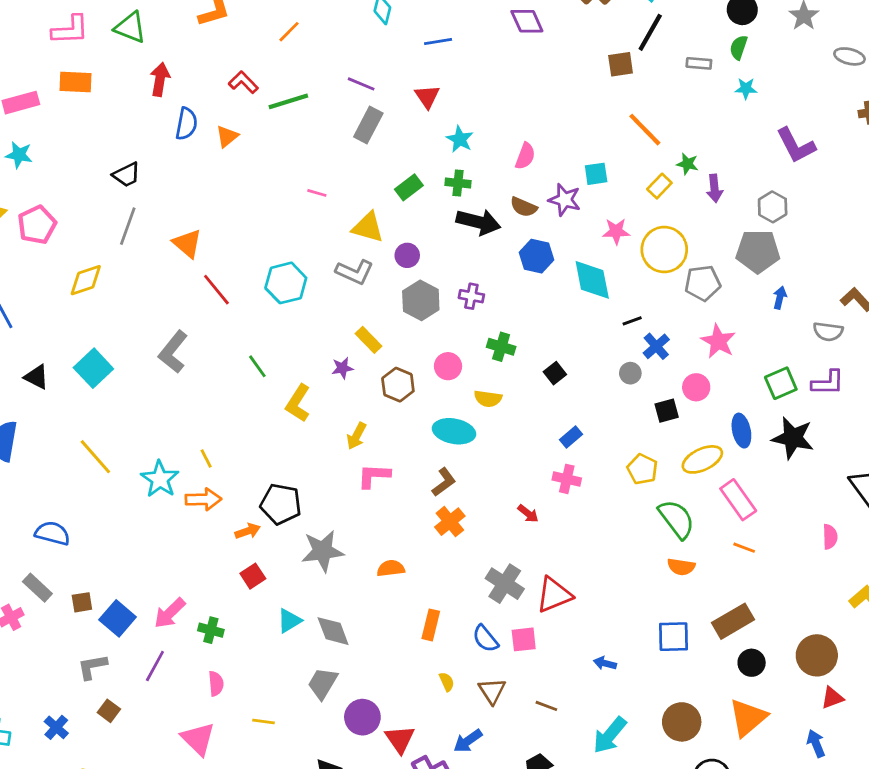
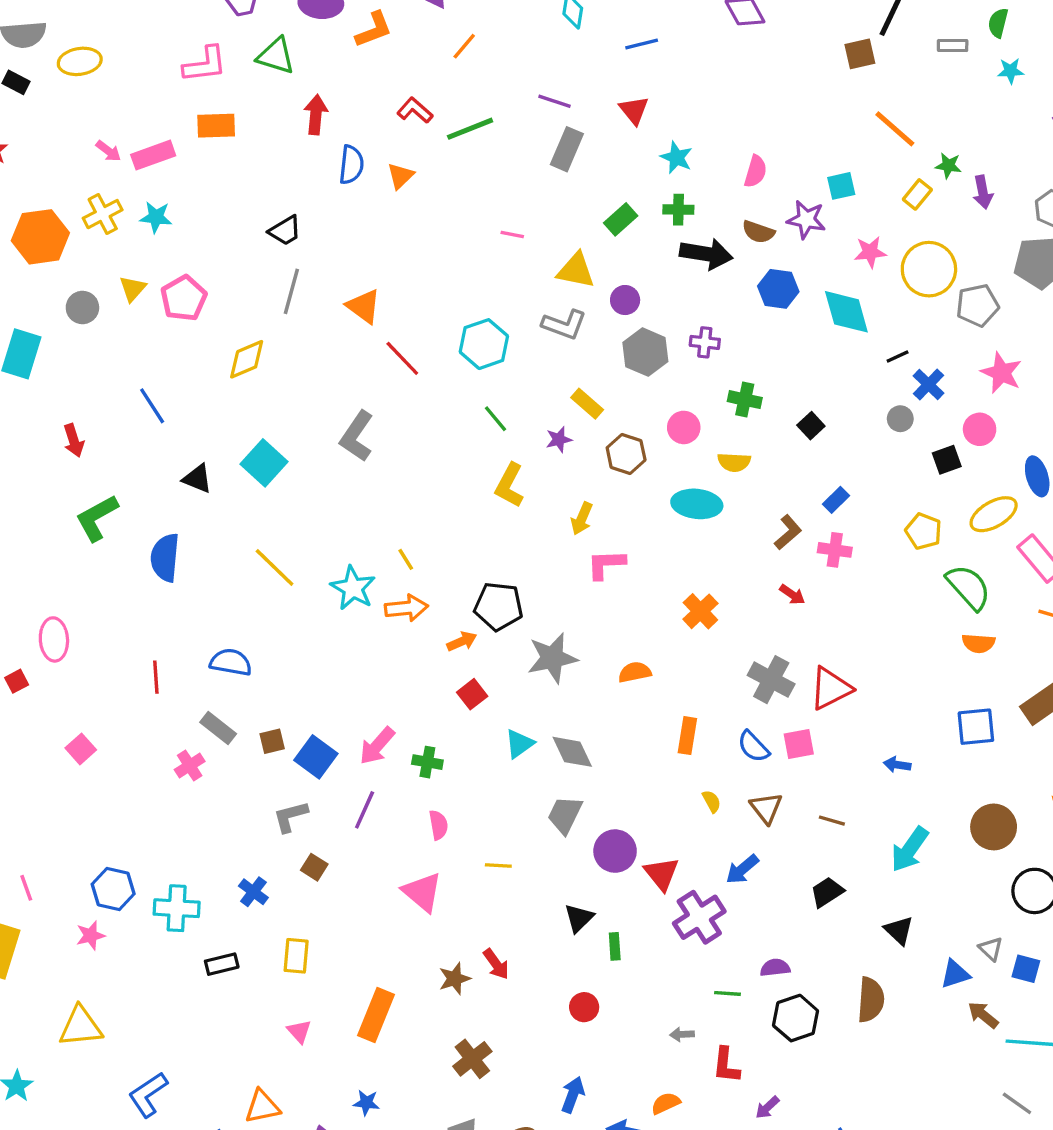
green line: (257, 366) -> (495, 419), moved
brown L-shape: (444, 482) -> (788, 532), moved

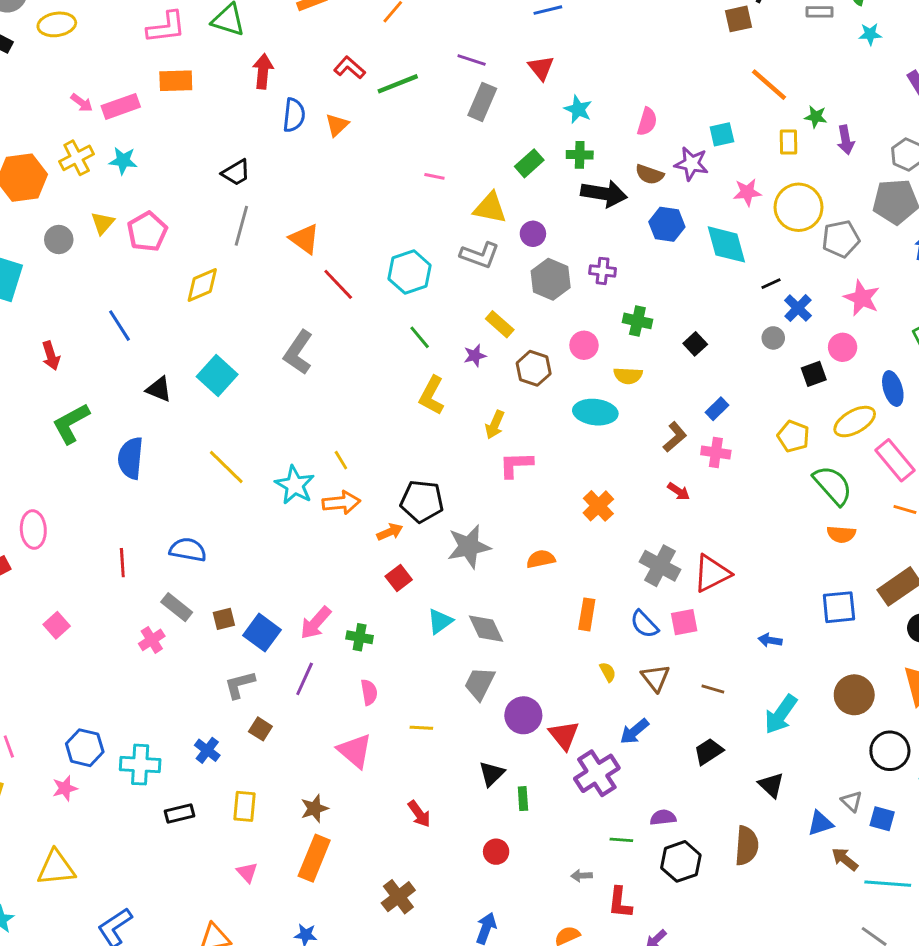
yellow rectangle: (917, 194) -> (788, 142), turned -40
brown star: (455, 979) -> (314, 808), moved

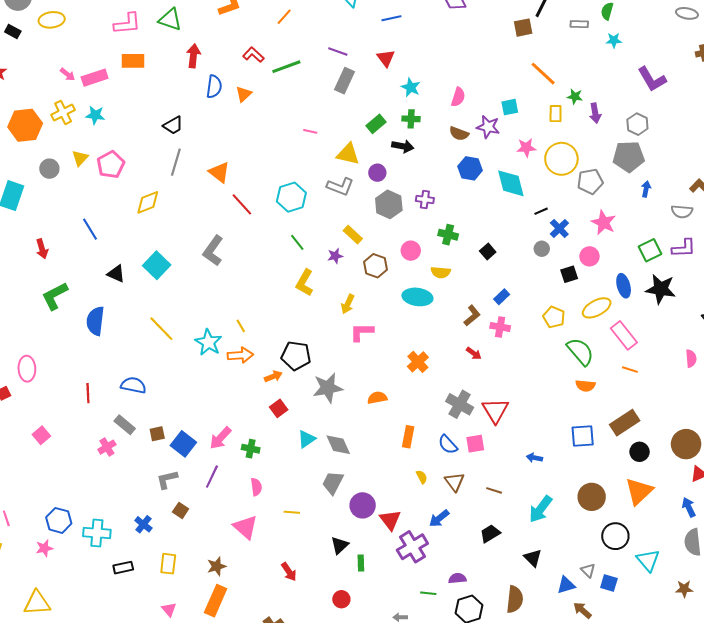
black arrow: (604, 194) -> (403, 146), moved, size x0.7
red triangle: (712, 573) -> (495, 411), turned -36

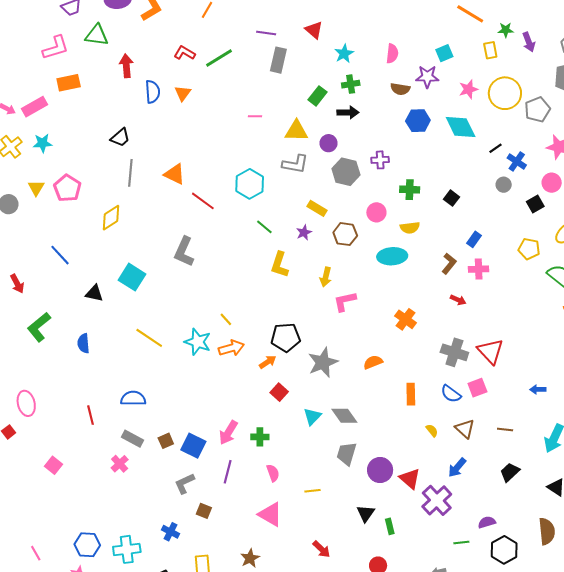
cyan star: (411, 87) -> (344, 54), turned 30
blue semicircle: (95, 321) -> (83, 343), size x0.7

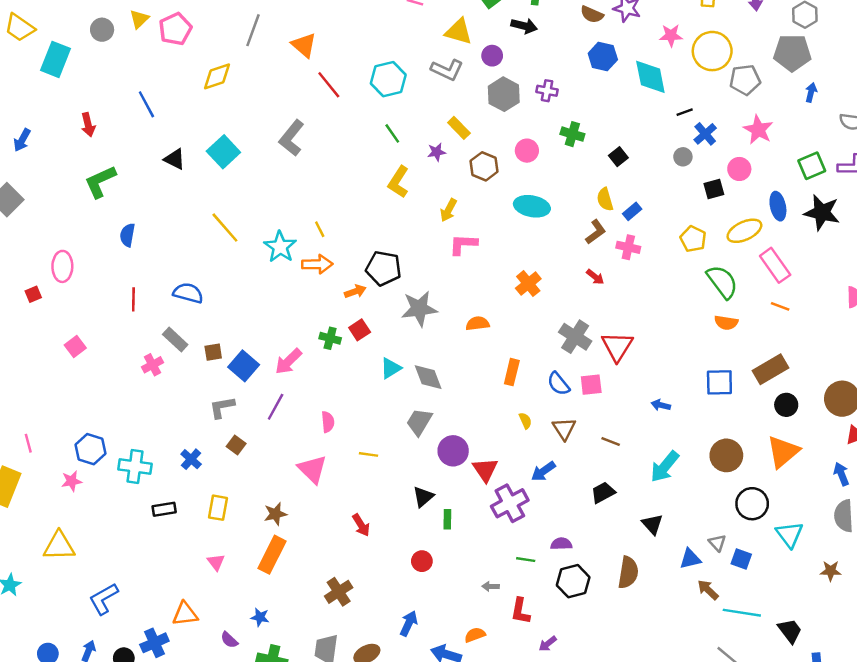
yellow semicircle: (410, 228) -> (605, 199), moved, turned 66
blue semicircle: (83, 343) -> (127, 235), moved
green cross: (260, 437) -> (330, 338), moved

